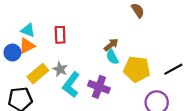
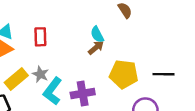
cyan semicircle: (112, 57) -> (97, 34), moved
black line: (173, 69) -> (164, 74), turned 30
purple cross: (99, 87) -> (83, 94), turned -30

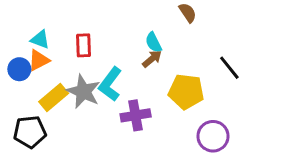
gray star: (40, 74) -> (83, 92), size x1.6
black line: (164, 74) -> (229, 68), moved, turned 50
cyan L-shape: (52, 91) -> (110, 84), moved

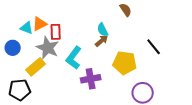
orange triangle: (39, 60) -> (40, 24), moved
gray star: (83, 92) -> (48, 48), moved

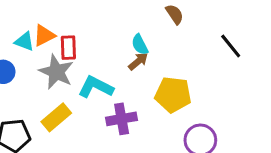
black line: (154, 47) -> (231, 46), moved
cyan L-shape: (74, 58) -> (96, 87), turned 80
yellow rectangle: (36, 67) -> (56, 117), moved

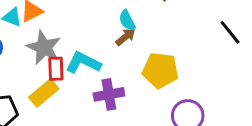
black line: (231, 46) -> (230, 32), moved
red rectangle: (68, 48) -> (56, 69), moved

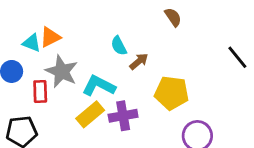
cyan semicircle: (127, 20) -> (119, 46), moved
red rectangle: (56, 69) -> (40, 91), moved
yellow rectangle: (44, 93) -> (90, 114), moved

